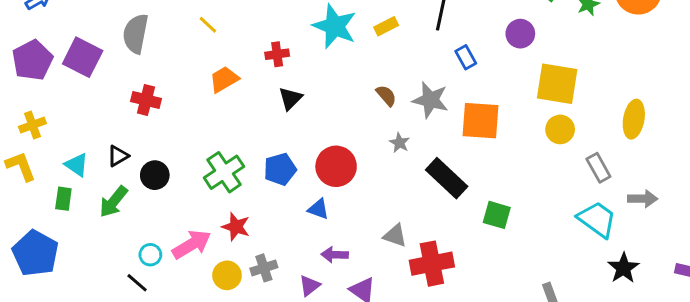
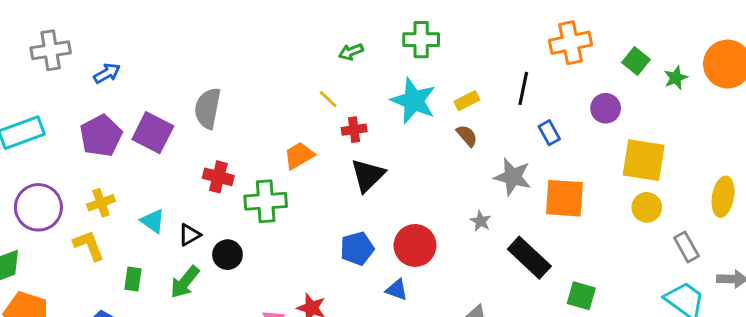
yellow line: (208, 25) -> (328, 99), moved
brown semicircle: (386, 96) -> (467, 136), moved
black triangle: (290, 98) -> (368, 175), size x1.4
cyan triangle: (77, 165) -> (153, 221), moved
green cross: (224, 172) -> (266, 201), moved, turned 30

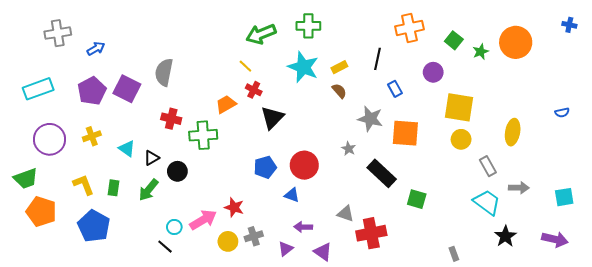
green arrow: (351, 52) -> (261, 34), size x1.8
red cross: (354, 130) -> (254, 90), moved, turned 35
yellow L-shape: (89, 245) -> (84, 185), moved

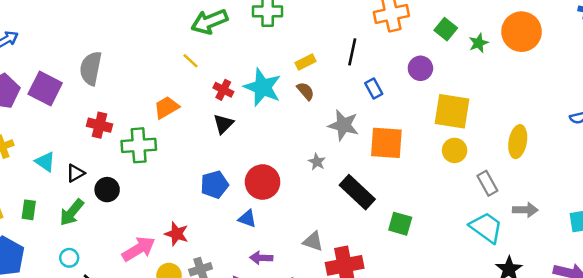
cyan star: (303, 67) -> (263, 87), moved
red cross: (254, 90) -> (223, 90), moved
black triangle: (272, 118) -> (223, 124), size x0.7
cyan circle: (174, 227) -> (69, 258), moved

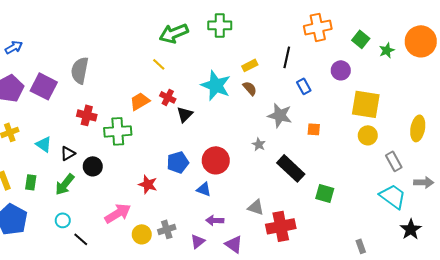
red cross: (223, 90) -> (168, 97), moved
orange square: (386, 143) -> (314, 129), size x0.5
red star: (177, 234) -> (148, 184), moved

